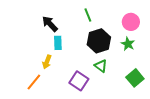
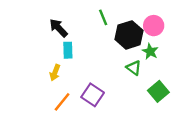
black hexagon: (99, 41) -> (129, 35), moved
green triangle: (101, 66) -> (134, 68), moved
orange line: (34, 82) -> (62, 102), moved

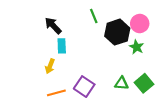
green triangle: (134, 68) -> (122, 83), moved, turned -32
orange line: (62, 102) -> (56, 93), turned 36

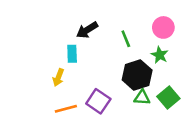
green line: (94, 16) -> (126, 39), moved
black arrow: (53, 26) -> (87, 30), moved, turned -78
black hexagon: (117, 32) -> (137, 75), moved

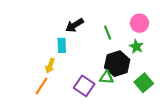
green triangle: (142, 97) -> (106, 77), moved
orange line: (66, 109) -> (42, 86), moved, turned -42

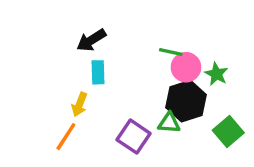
pink circle: (140, 23) -> (186, 67), moved
black arrow: (75, 25) -> (91, 40), moved
green line: (108, 33) -> (171, 52), turned -56

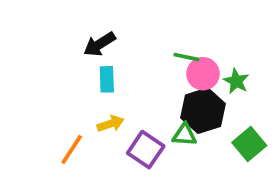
yellow arrow: (79, 104) -> (111, 124), moved, turned -130

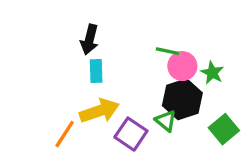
black arrow: (99, 44) -> (89, 40), turned -44
yellow arrow: (111, 124) -> (99, 111), size x1.6
green triangle: (184, 135) -> (166, 121), turned 35

